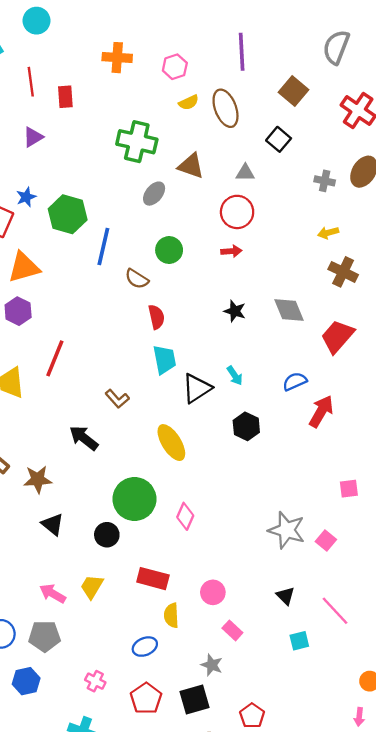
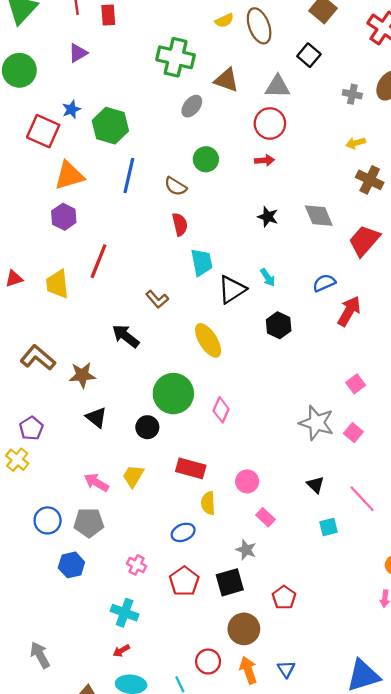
gray triangle: (245, 173) -> (277, 87), size x1.4
blue line: (103, 247) -> (129, 176), moved
red semicircle: (156, 317) -> (180, 224), moved
pink square: (349, 489) -> (356, 384), moved, turned -30

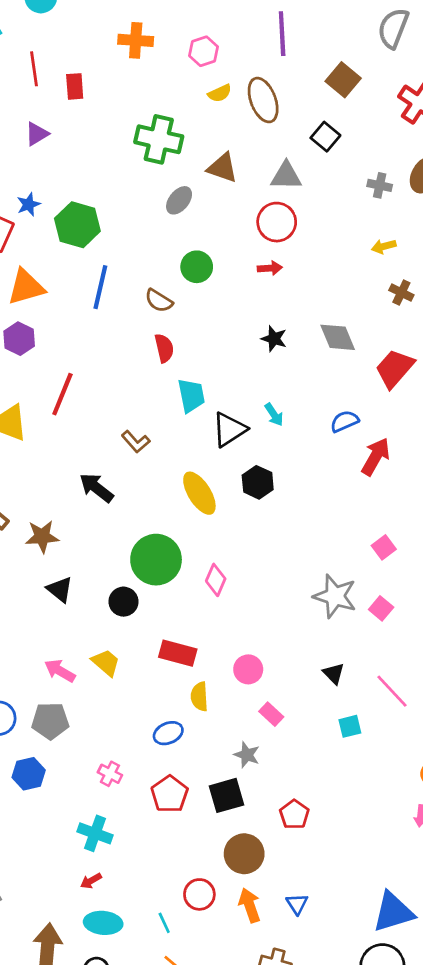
brown cross: (370, 180) -> (401, 293), size x0.7
black hexagon: (279, 325) -> (258, 482), moved
yellow trapezoid: (133, 476) -> (106, 663), turned 100

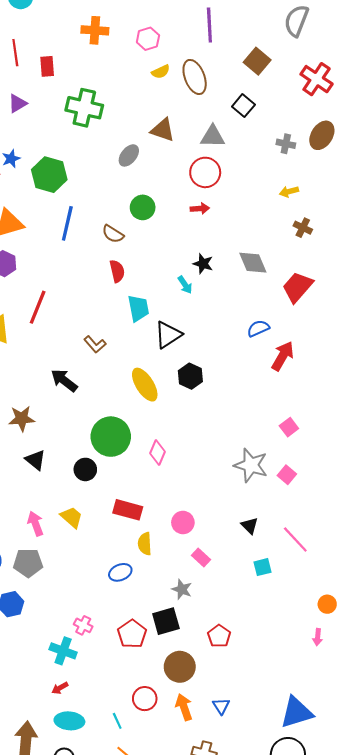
green cross: (159, 139) -> (84, 108), moved
cyan arrow: (274, 415) -> (185, 285), moved
pink arrow: (60, 671) -> (35, 524), turned 40
pink cross: (110, 774) -> (83, 625), moved
red pentagon: (170, 794) -> (132, 634), moved

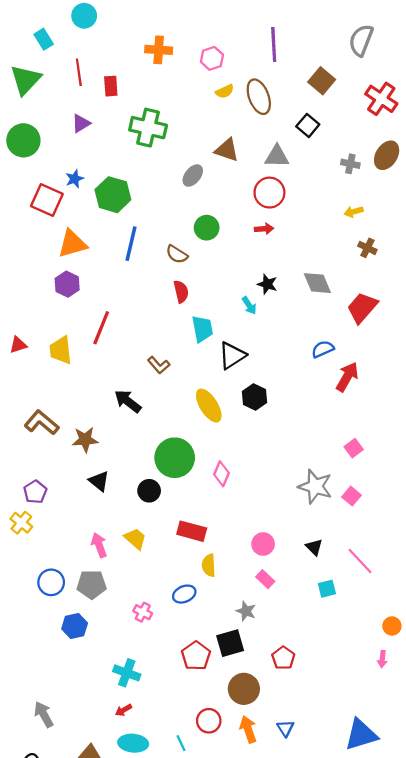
pink circle: (183, 523) -> (263, 544), moved
pink cross: (83, 625) -> (143, 612), moved

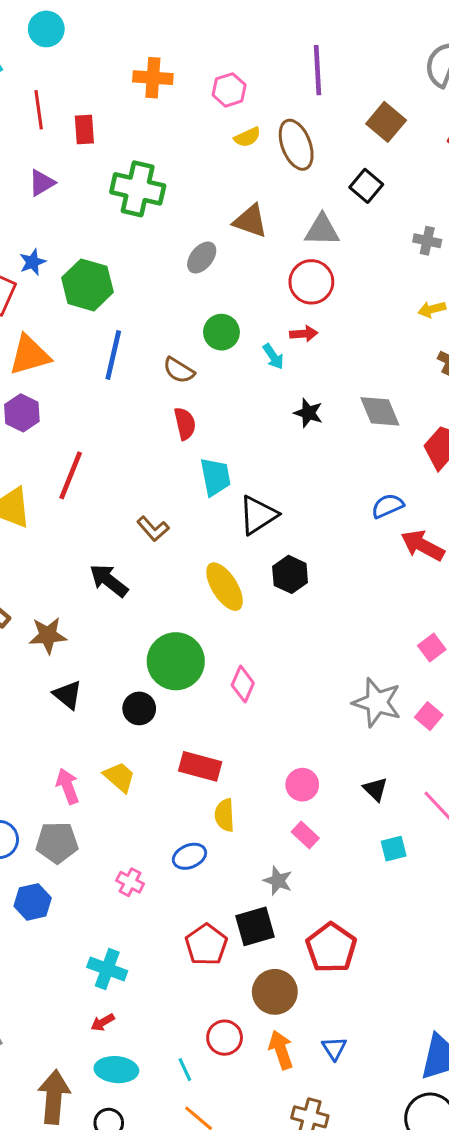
cyan arrow: (249, 305) -> (273, 357), moved
red arrow: (347, 377) -> (423, 545), turned -92
red pentagon: (283, 658) -> (331, 948), size x1.5

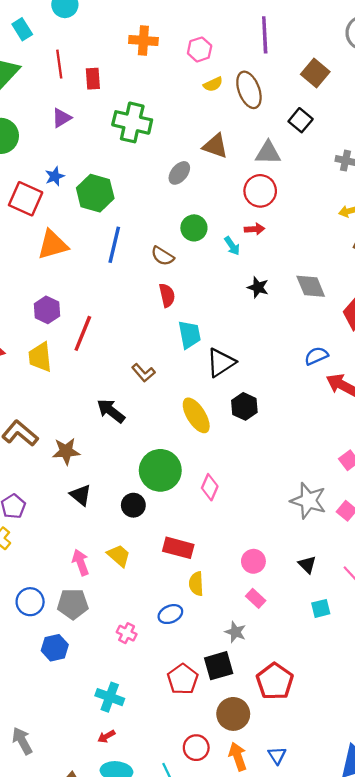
purple hexagon: (22, 413) -> (47, 310), moved

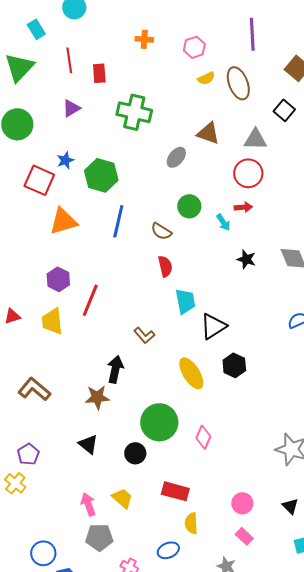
orange cross: (143, 40) -> (144, 39), size x0.7
black arrow: (111, 411) -> (115, 369), turned 64
brown star: (66, 451) -> (97, 397), moved
blue circle: (30, 602) -> (43, 553), moved
gray pentagon: (73, 604) -> (99, 537), moved

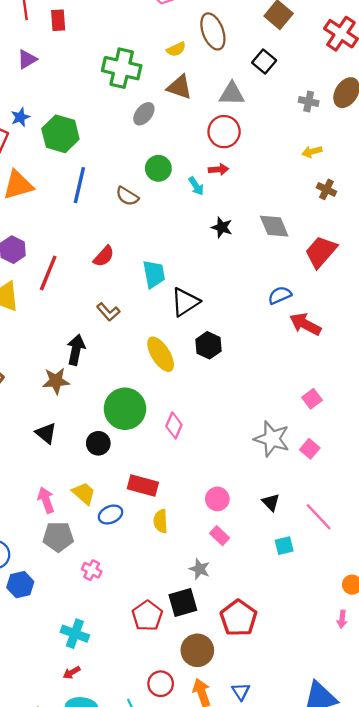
yellow semicircle: (206, 78) -> (176, 49), moved
green cross: (134, 112) -> (122, 68), moved
red semicircle: (165, 266) -> (104, 256), moved, turned 55
blue ellipse: (168, 550) -> (111, 515), moved

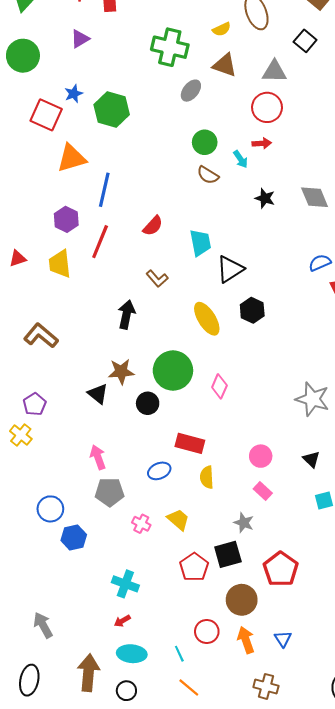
blue line: (79, 185) -> (104, 190), moved
brown semicircle: (127, 196) -> (208, 175), moved
brown star: (56, 381) -> (121, 372), moved
yellow trapezoid: (84, 493) -> (178, 519), moved

